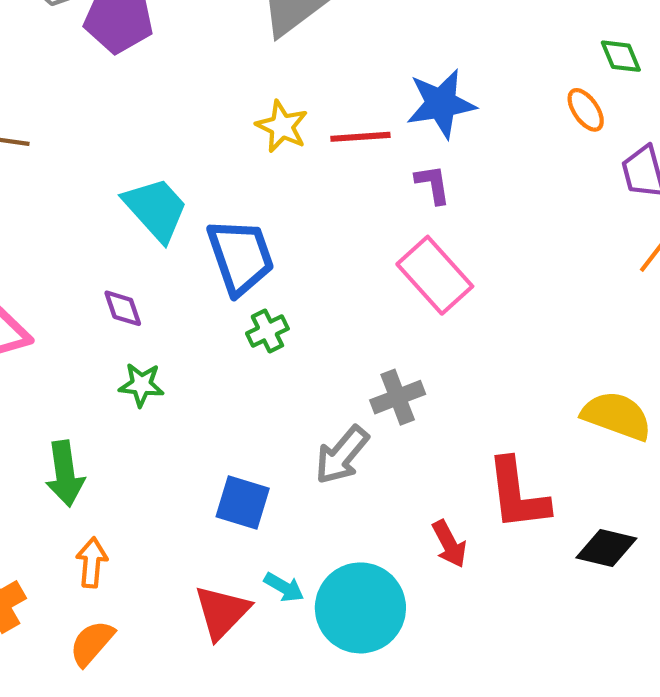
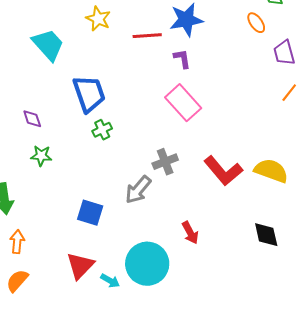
yellow star: (282, 126) -> (98, 19), moved
cyan trapezoid: (156, 209) -> (48, 45), moved
red L-shape: (517, 494) -> (223, 171), moved, turned -33
black diamond: (606, 548) -> (266, 235), turned 64
cyan arrow: (284, 587) -> (110, 281), moved

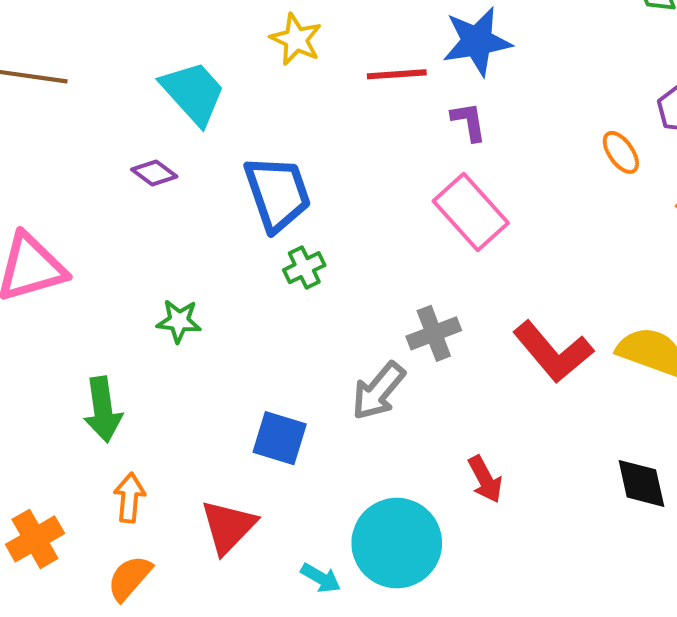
orange ellipse: (256, 23) -> (621, 152), moved
purple diamond: (32, 119) -> (154, 173), moved, turned -35
red triangle: (80, 266) -> (228, 527), moved

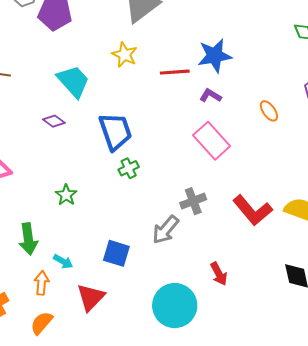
purple L-shape: (469, 122) -> (211, 96), turned -50
orange ellipse: (621, 152) -> (269, 111), moved
green star: (179, 321) -> (66, 195), turned 30
cyan arrow: (321, 578) -> (63, 261), moved

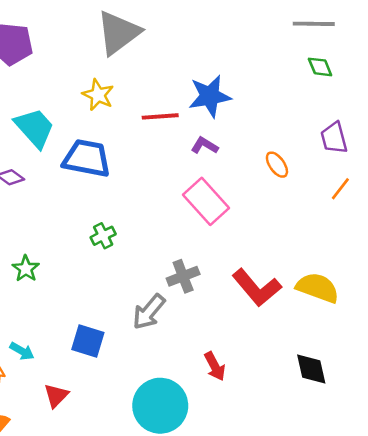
blue trapezoid: (115, 131) -> (87, 158), moved, turned -60
red triangle: (91, 297) -> (56, 396), size x0.7

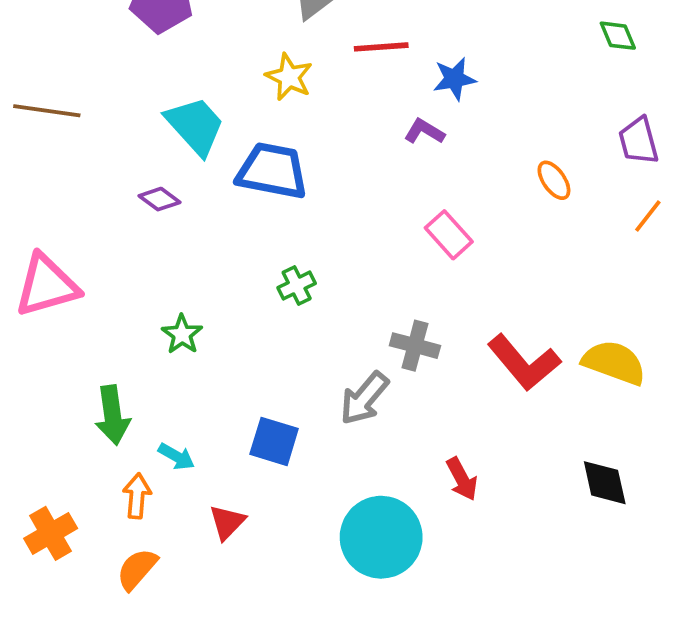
blue star: (210, 96) -> (454, 79), size x0.7
red line: (160, 116) -> (381, 47), moved
purple L-shape: (205, 146) -> (424, 131), moved
pink rectangle: (206, 201) -> (449, 235), size x0.7
gray cross: (183, 276) -> (415, 346), turned 36

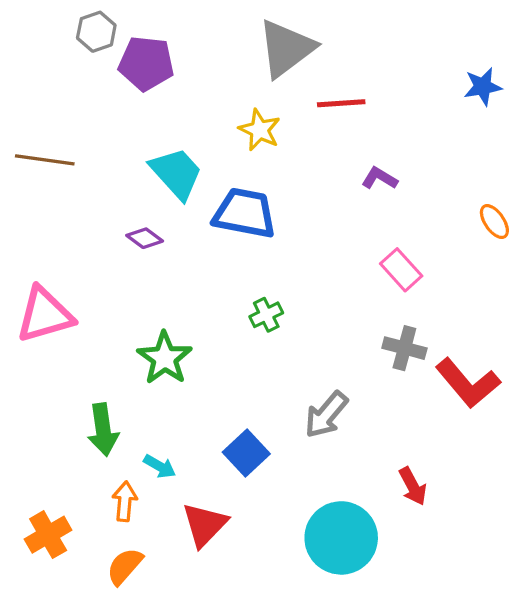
blue star: (454, 79) -> (483, 87), moved
green star: (182, 334) -> (165, 358), size x1.5
gray cross: (415, 346) -> (404, 348), moved
blue square: (274, 441) -> (246, 453), turned 30
red triangle: (227, 522) -> (205, 525), size x1.4

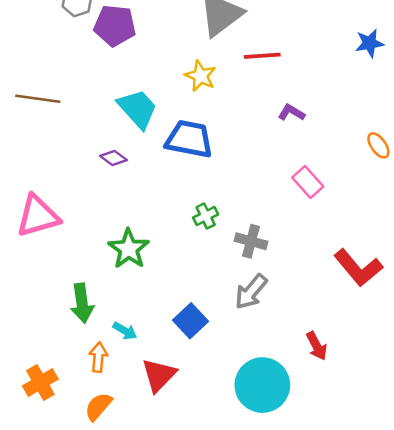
gray cross: (404, 348) -> (251, 241), moved

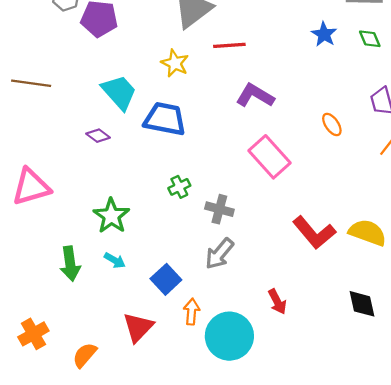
blue star: (370, 43) -> (324, 34), turned -30
purple L-shape: (291, 113) -> (255, 96), size x1.6
pink rectangle: (308, 182) -> (270, 157), size x1.5
cyan arrow: (125, 331) -> (115, 260), moved
orange arrow: (98, 357) -> (192, 312), moved

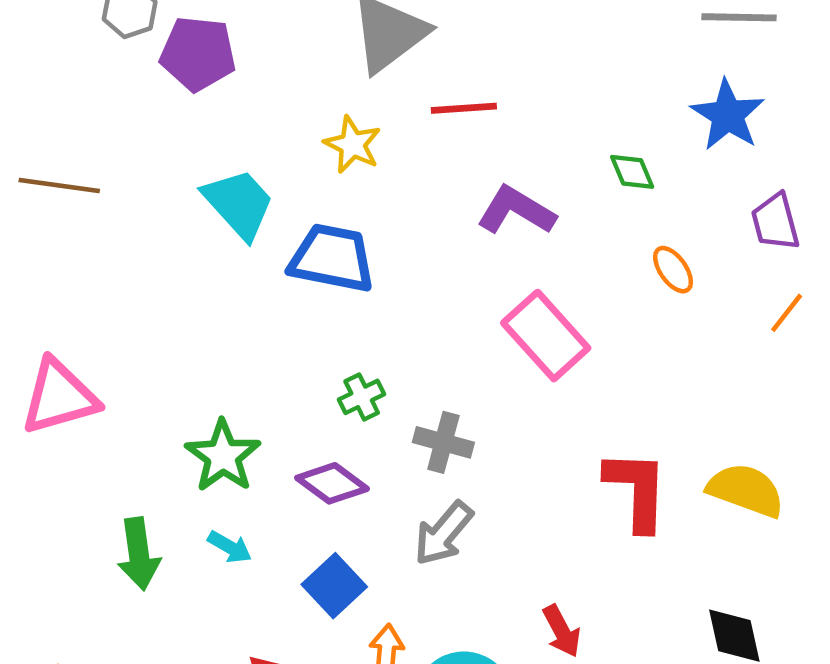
blue star: (324, 34) -> (728, 115), moved, size x1.4
green diamond: (370, 39) -> (632, 172), moved
purple diamond: (98, 136) -> (332, 483), moved, size x1.4
red L-shape: (314, 233) -> (637, 490), turned -138

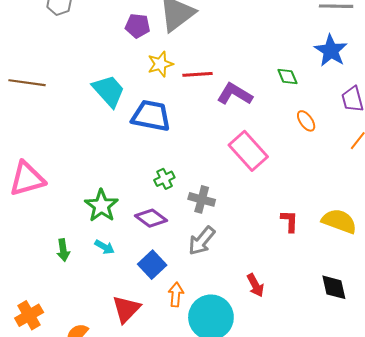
purple pentagon: (198, 54) -> (138, 26), moved, size x0.7
red line: (464, 108) -> (198, 74), moved
yellow star: (352, 145) -> (160, 64), turned 30
red L-shape: (637, 490) -> (290, 221), size x0.6
green arrow: (139, 554) -> (63, 250), size x0.7

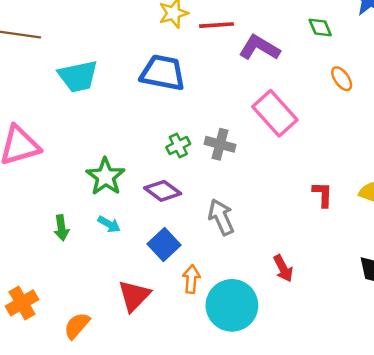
cyan trapezoid: (109, 91) -> (78, 76), moved, turned 120
gray cross: (202, 199) -> (220, 144), moved
gray arrow: (202, 241) -> (221, 217), turned 116

